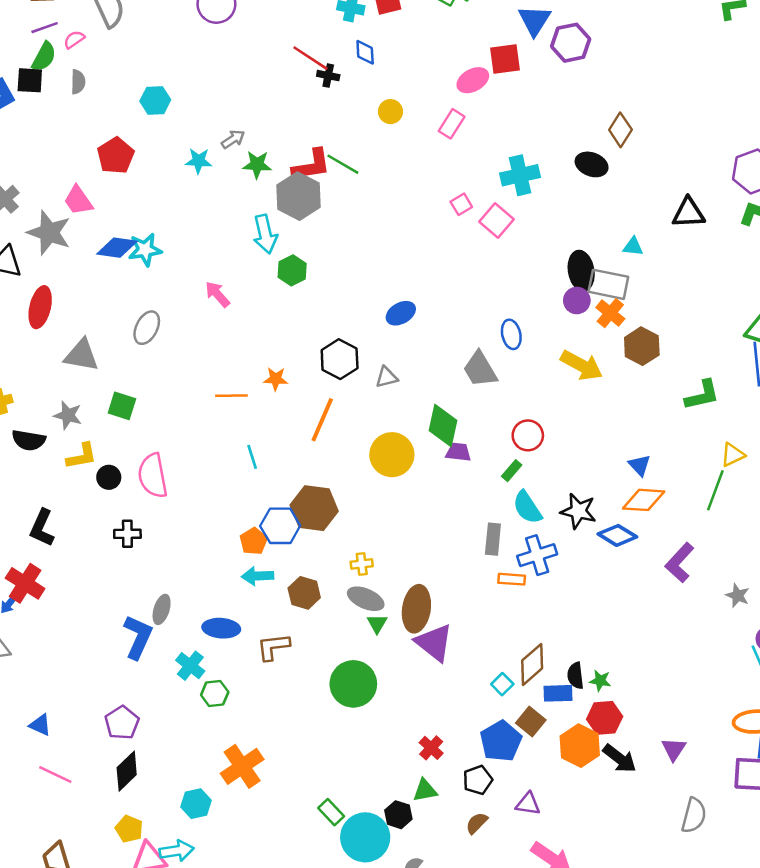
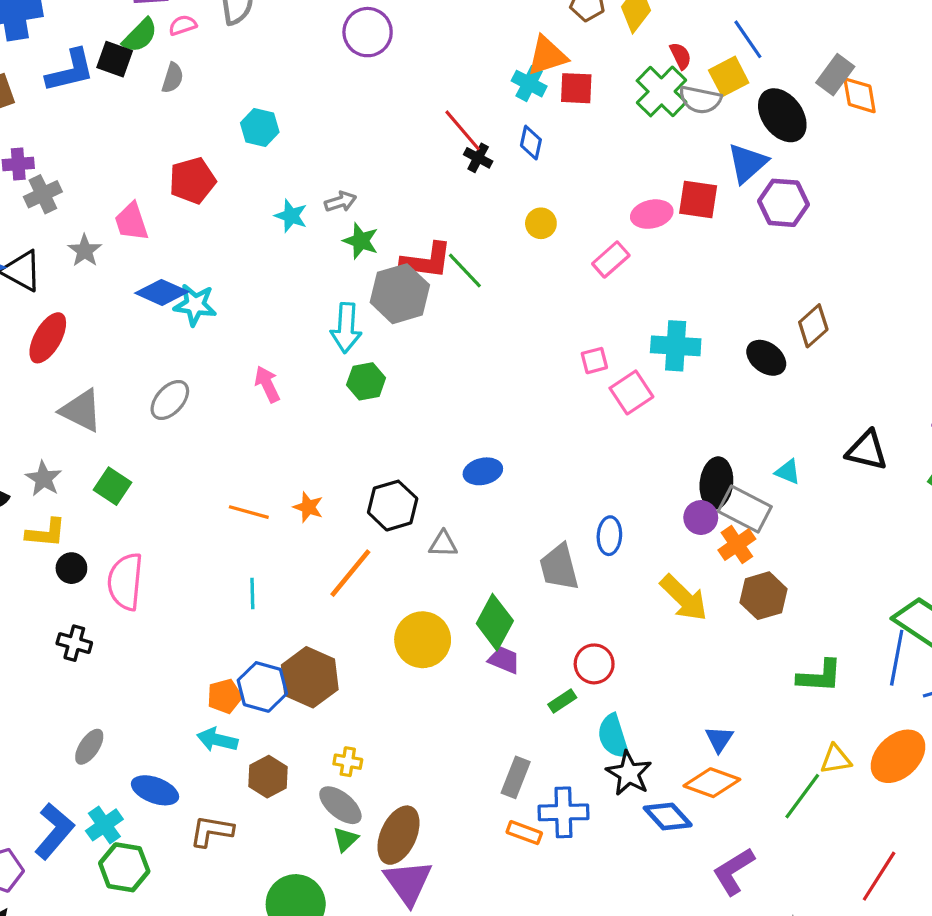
gray star: (49, 233) -> (85, 251), size x0.6
cyan semicircle: (527, 507) -> (613, 736), moved
blue L-shape: (138, 637) -> (54, 831), moved
green hexagon: (215, 694) -> (124, 867), size x1.4

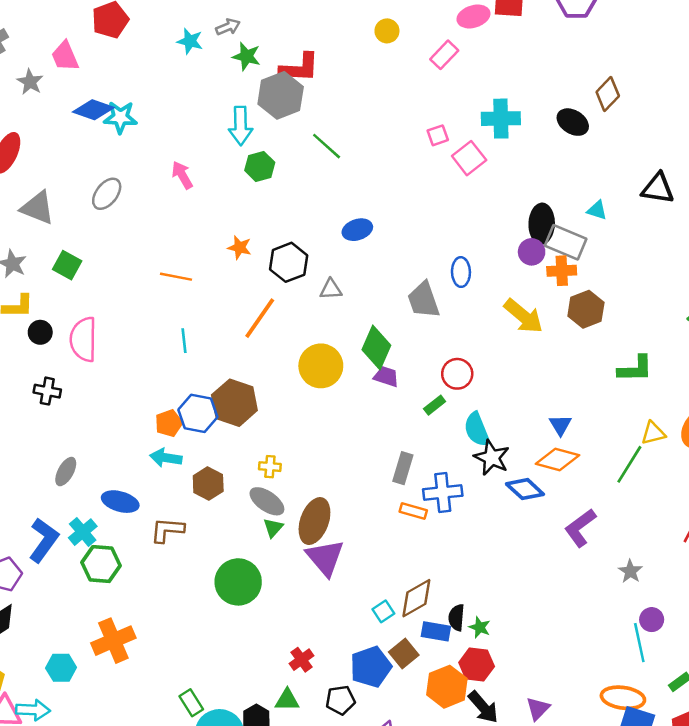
green line: (465, 270) -> (327, 146), moved
orange star: (308, 507) -> (240, 248), moved
orange cross: (737, 545) -> (562, 271), turned 36

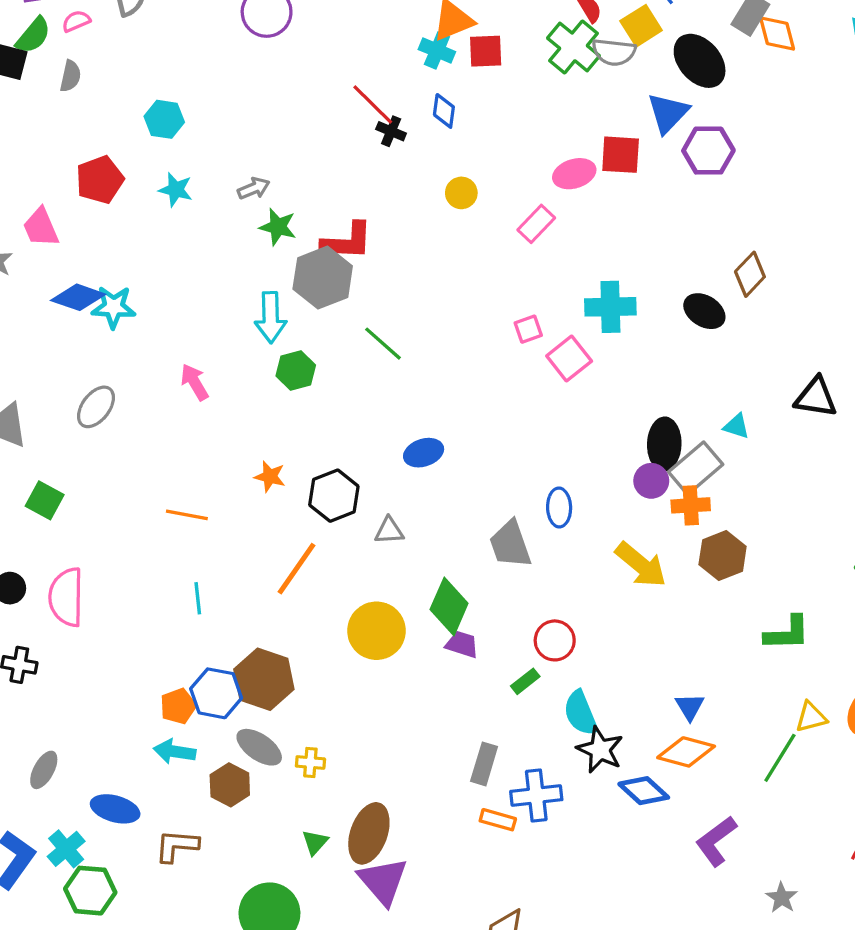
cyan star: (190, 41) -> (176, 190), moved
gray rectangle: (566, 242) -> (696, 468), turned -63
gray ellipse: (267, 501) -> (259, 747), moved

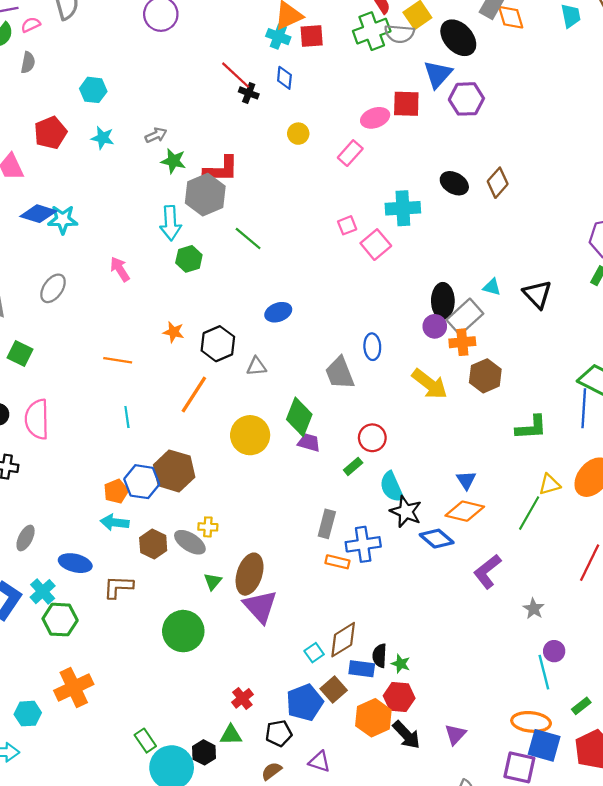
green cross: (574, 47) -> (372, 31), turned 32
black ellipse: (704, 311) -> (454, 183), moved
black triangle: (816, 397) -> (537, 294), moved, turned 40
gray ellipse: (259, 747) -> (190, 542), moved

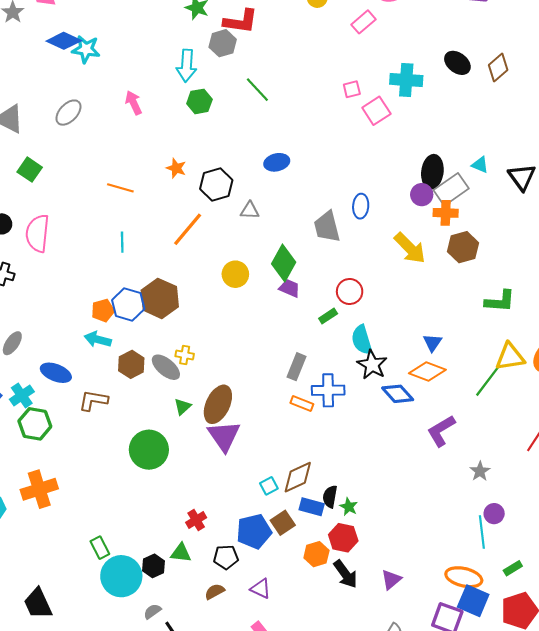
gray hexagon: (205, 195) -> (223, 43), size x0.7
yellow circle: (250, 435) -> (235, 274), size x0.7
yellow triangle: (549, 484) -> (510, 357), size x1.4
orange hexagon: (373, 718) -> (316, 554), size x0.7

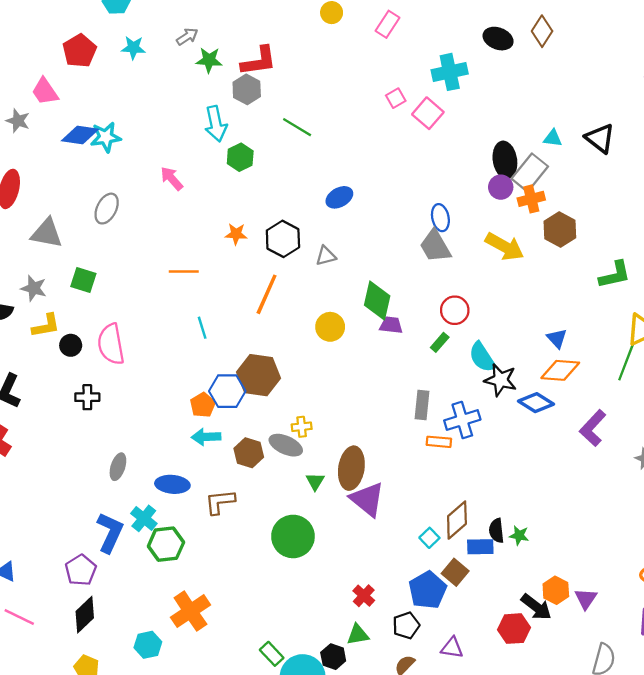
gray trapezoid: (327, 227) -> (435, 246), moved
red hexagon: (343, 538) -> (514, 629), moved
orange hexagon: (316, 554) -> (556, 590), moved

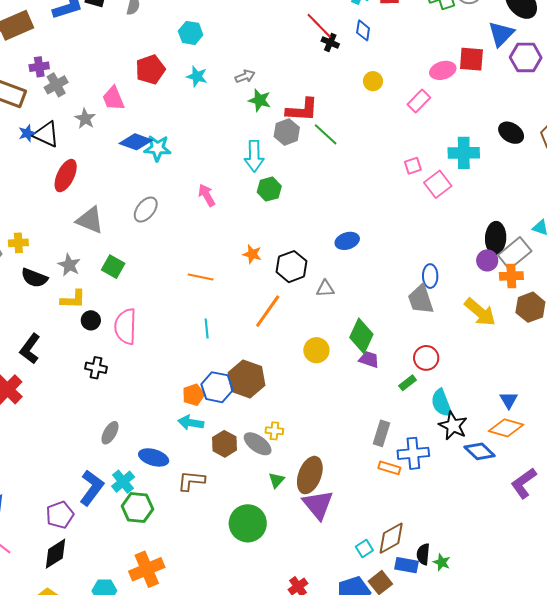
green line: (297, 127) -> (326, 134), moved

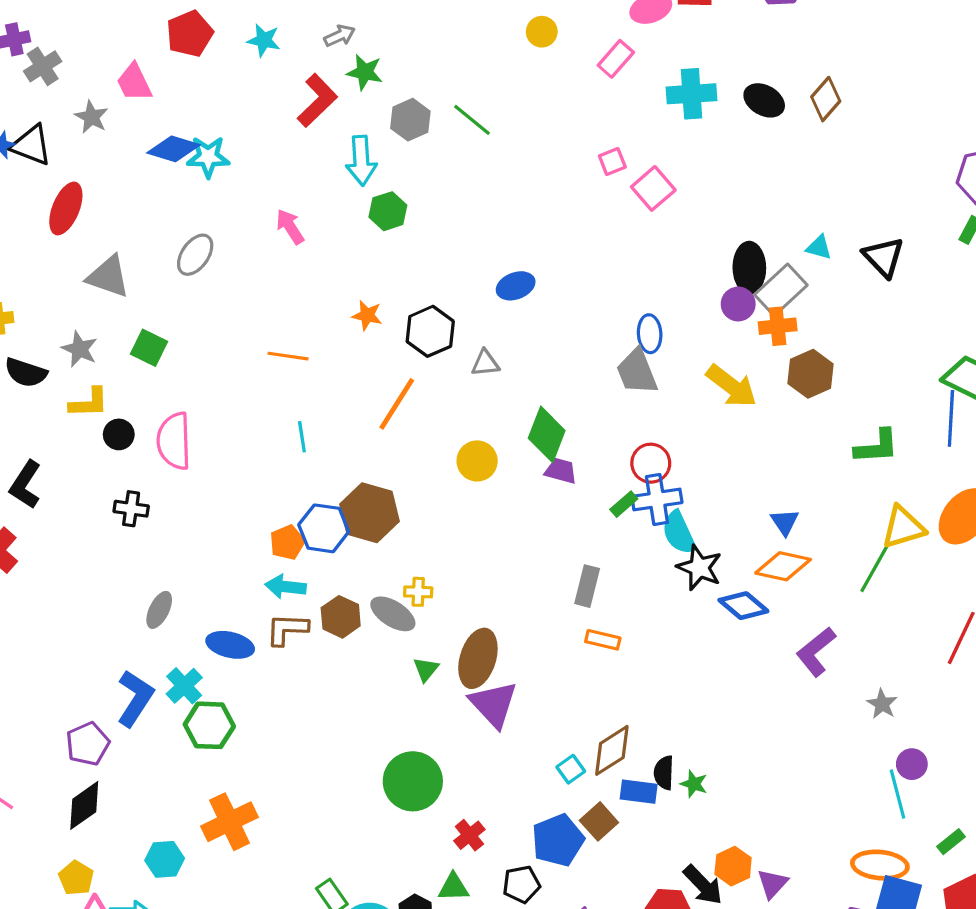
red L-shape: (302, 110) -> (317, 100), moved, turned -44
cyan cross: (464, 153) -> (692, 94), moved
blue cross: (413, 453) -> (657, 500), moved
brown L-shape: (191, 481) -> (287, 629), moved
green circle: (248, 523) -> (413, 781), moved

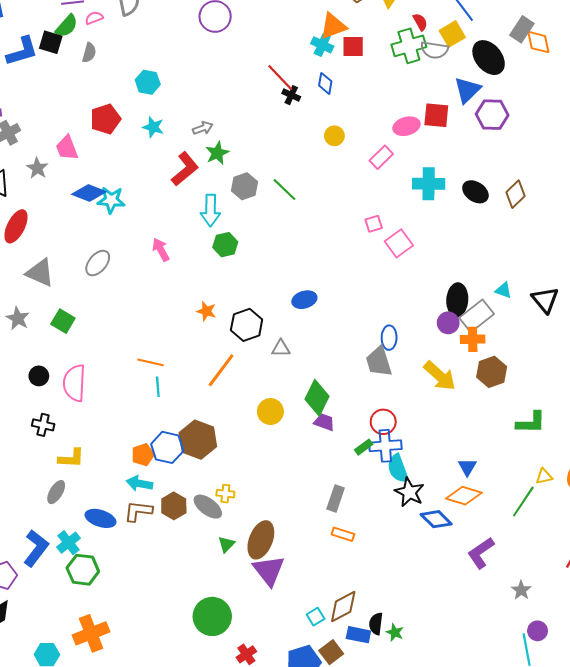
green star: (365, 72) -> (217, 153), turned 30
orange line: (288, 356) -> (150, 362), moved
yellow L-shape: (89, 403) -> (71, 458), moved
yellow triangle: (903, 527) -> (544, 476), size x0.6

